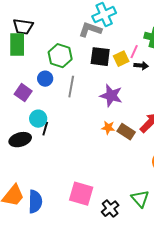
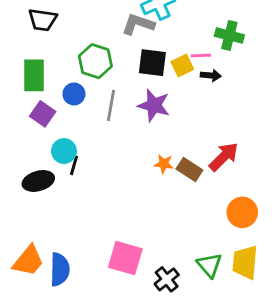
green rectangle: (17, 45) -> (34, 75), moved
pink line: (134, 52) -> (201, 55), turned 64
purple star: (111, 96) -> (154, 105), moved

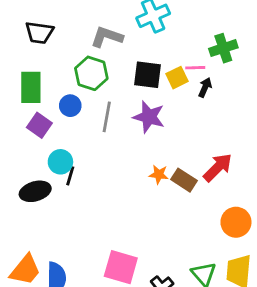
gray L-shape: (138, 24) -> (107, 37), moved
green cross: (229, 36) -> (223, 48), turned -32
black arrow: (211, 75) -> (205, 87), turned -72

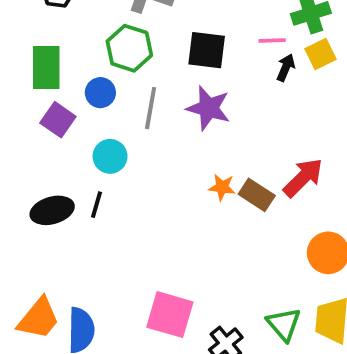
yellow square: (177, 78) -> (320, 54), moved
cyan circle: (60, 162) -> (110, 156), moved
black line: (70, 176) -> (97, 205), moved

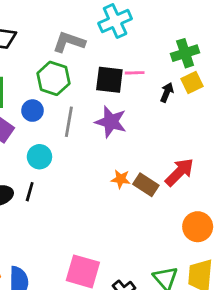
pink line: (272, 41) -> (135, 73), moved

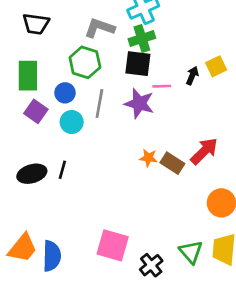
green cross: (185, 53) -> (142, 39), moved
pink line: (135, 73) -> (162, 86), moved
cyan circle: (39, 157) -> (72, 122), moved

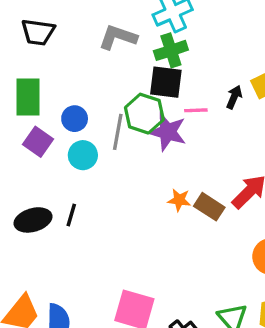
green hexagon: (85, 62) -> (144, 114), moved

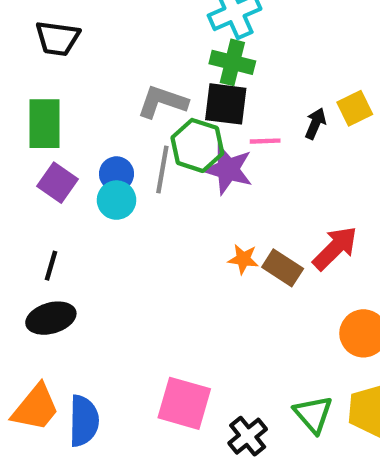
gray L-shape: (118, 37) -> (162, 102), moved
green cross: (171, 50) -> (232, 62), turned 32
blue circle: (75, 119) -> (117, 174), moved
black line: (71, 215) -> (51, 266), moved
black ellipse: (33, 220) -> (51, 318), moved

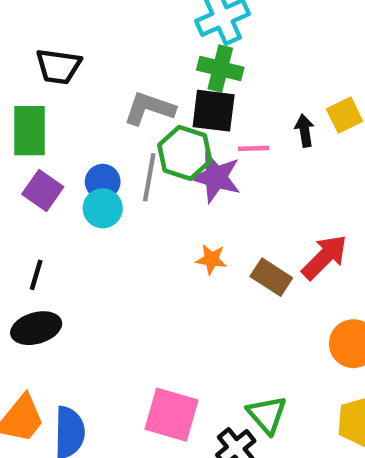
black trapezoid: (57, 38) -> (58, 66), moved
black arrow: (315, 124) -> (305, 131), turned -32
orange star: (243, 259) -> (211, 259), moved
green triangle: (313, 414) -> (267, 415), moved

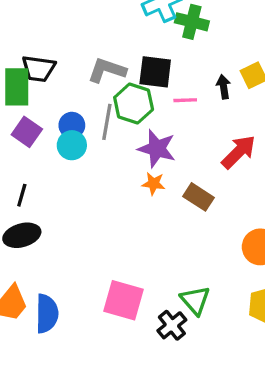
black trapezoid: (58, 66) -> (39, 69), moved
green cross: (220, 69) -> (192, 22), moved
purple star: (216, 177) -> (157, 149), moved
red arrow: (325, 257) -> (239, 152), moved

